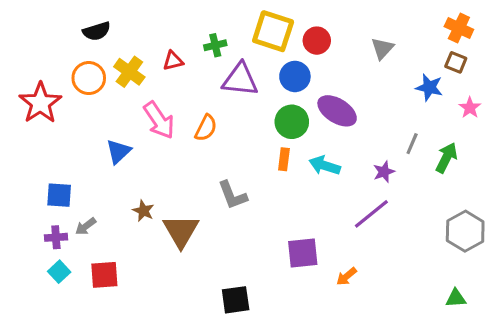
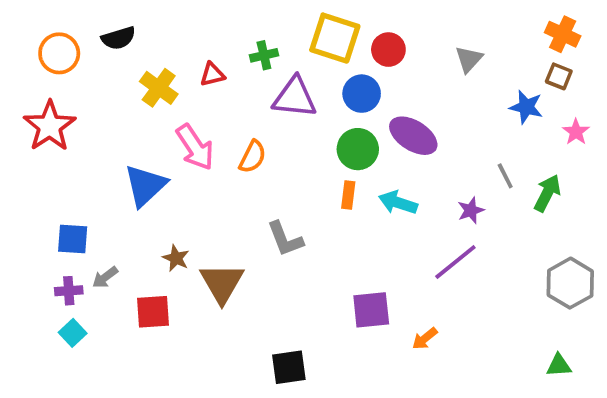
orange circle: (89, 78) -> (59, 53), moved
gray line: (412, 144) -> (505, 176), turned -50
blue triangle: (118, 151) -> (145, 185), size x1.4
red square: (104, 275) -> (153, 312), moved

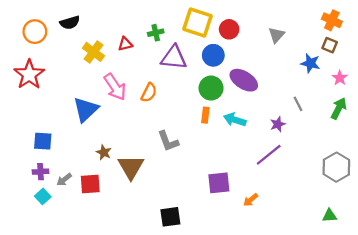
green arrow: (547, 193) -> (339, 108), moved
gray arrow: (105, 277) -> (64, 180), moved

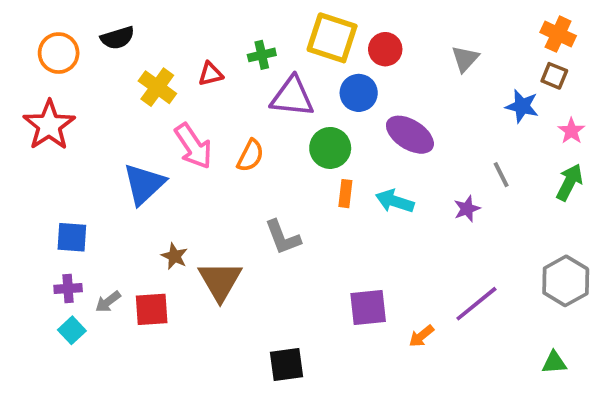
green circle: (211, 88) -> (330, 148), moved
purple line: (269, 155) -> (476, 304), moved

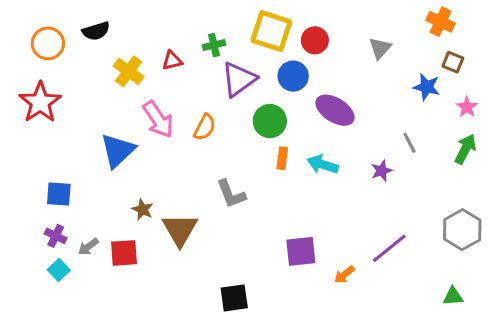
orange cross: (558, 34) -> (441, 22), moved
purple triangle: (292, 97) -> (239, 79), turned -42
purple cross: (68, 289) -> (56, 236), turned 30

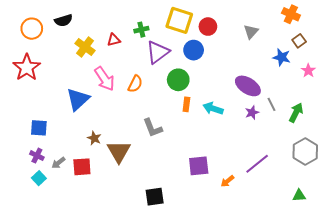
brown square: (453, 62) -> (299, 41), turned 32
purple ellipse: (335, 110) -> (248, 86), moved
gray line: (409, 143) -> (271, 104), moved
green arrow: (465, 149) -> (296, 113), moved

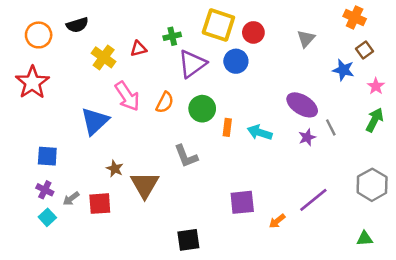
green circle: (178, 80) -> (202, 109), moved
green arrow: (296, 113) -> (375, 120), moved

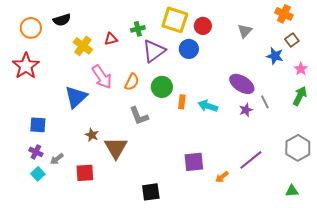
gray L-shape: (186, 156) -> (139, 116), moved
red square: (100, 204) -> (85, 173), moved

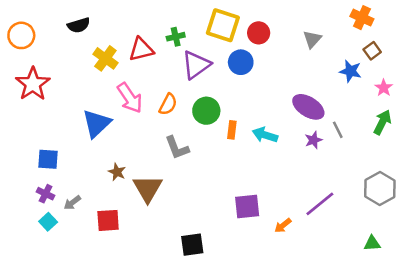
orange circle: (31, 28) -> (21, 35), moved
red triangle: (111, 39) -> (141, 49), size x1.5

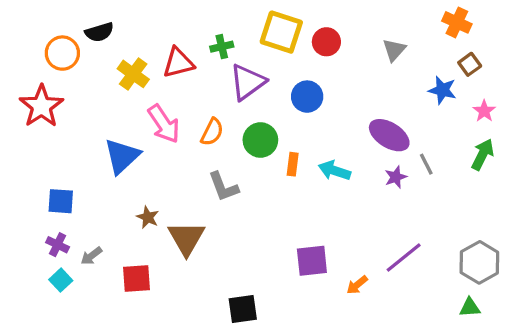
orange circle: (21, 35) -> (62, 53), moved
blue circle: (241, 62) -> (307, 97), moved
gray hexagon: (380, 189) -> (479, 262), moved

